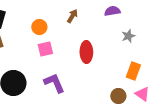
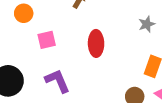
orange circle: (39, 27) -> (24, 13), moved

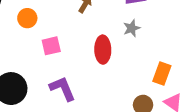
gray star: (147, 24) -> (132, 28), moved

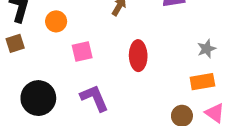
gray star: (132, 28) -> (207, 49), moved
orange rectangle: (162, 73) -> (202, 82), turned 60

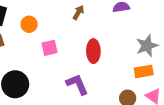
gray star: (207, 49) -> (147, 46), size x1.5
purple L-shape: (94, 98) -> (77, 84), moved

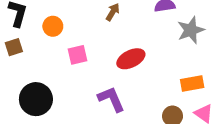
gray star: (147, 46) -> (191, 30), moved
red ellipse: (93, 51) -> (131, 59), turned 65

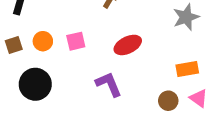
orange circle: (53, 26) -> (43, 41), moved
brown square: (14, 47) -> (14, 45), moved

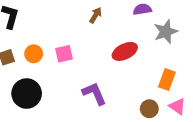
red ellipse: (128, 45) -> (125, 51), moved
orange rectangle: (187, 69) -> (167, 79), turned -60

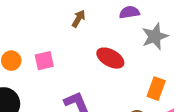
red ellipse: (125, 51) -> (110, 58), turned 55

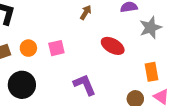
orange rectangle: (156, 89) -> (152, 72), turned -30

